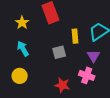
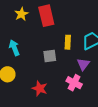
yellow star: (22, 23) -> (21, 14), moved
red star: (62, 85) -> (40, 88), moved

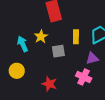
yellow star: (21, 14) -> (41, 37), moved
purple triangle: (83, 64) -> (92, 58), turned 40

